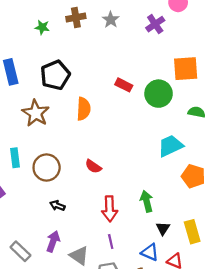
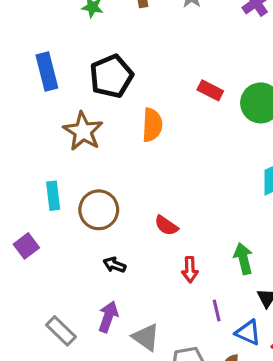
red semicircle: (93, 166) -> (166, 226), moved
red arrow: (110, 209) -> (190, 270), size x0.7
purple line: (111, 241) -> (217, 310), moved

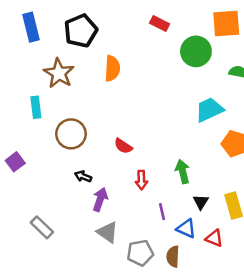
red rectangle: (210, 90) -> (160, 23), moved
cyan rectangle: (53, 196) -> (36, 107), moved
purple arrow: (108, 317) -> (100, 199), moved

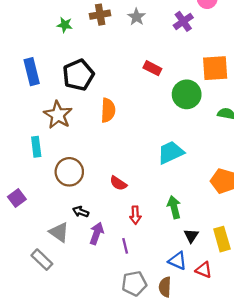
cyan trapezoid: (209, 110) -> (171, 152), moved
purple line: (162, 212) -> (125, 246), moved
gray triangle: (107, 232) -> (59, 232), moved

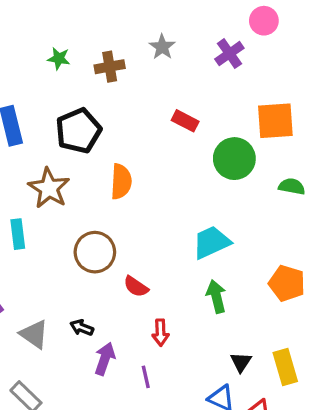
brown cross: (100, 15) -> (110, 67), moved
brown circle: (69, 172) -> (95, 252), moved
green arrow: (174, 207) -> (216, 296), moved
gray triangle: (59, 232) -> (34, 334), moved

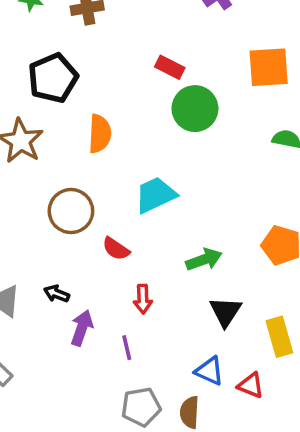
green circle: (234, 159) -> (195, 109), moved
cyan trapezoid: (211, 242) -> (155, 195), moved
green arrow: (216, 296) -> (204, 260), turned 84
black triangle: (241, 362) -> (226, 312), moved, size x1.4

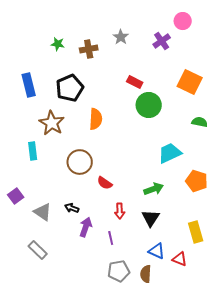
orange square: (269, 67) -> (190, 82), turned 30
cyan trapezoid: (155, 195) -> (170, 153), moved
black triangle: (226, 312) -> (151, 218), moved

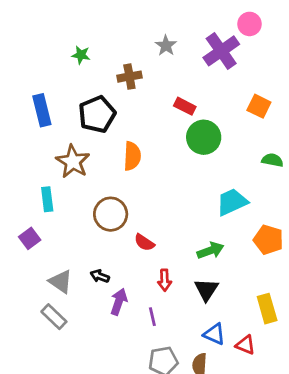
purple cross: (162, 41) -> (221, 51), size x1.5
brown cross: (89, 49) -> (129, 77), moved
orange square: (190, 82) -> (259, 106), size x0.7
purple square: (16, 196) -> (30, 238), moved
gray rectangle: (38, 250) -> (54, 317), moved

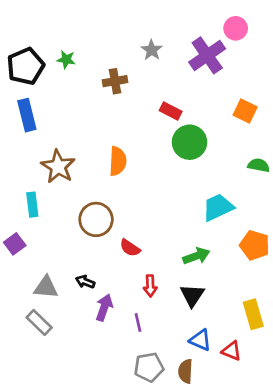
black pentagon: (97, 114) -> (26, 66), moved
gray triangle: (61, 282) -> (46, 287), turned -30

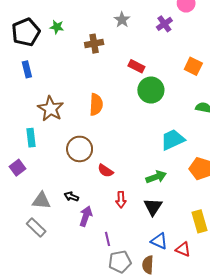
purple cross: (207, 55) -> (164, 24), size x0.6
blue rectangle: (27, 115) -> (27, 69), size x0.7
purple line: (138, 322) -> (107, 239), moved

